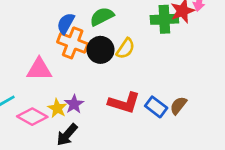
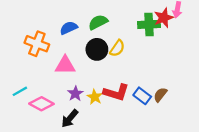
blue semicircle: (66, 23) -> (69, 28), turned 36
orange cross: (73, 43) -> (37, 44), moved
pink triangle: (39, 69) -> (65, 65), moved
yellow star: (57, 108) -> (95, 97), moved

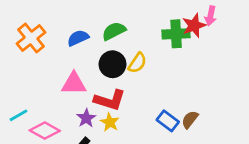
orange cross: (37, 44) -> (31, 38), moved, turned 30
red L-shape: (116, 92) -> (110, 100), moved

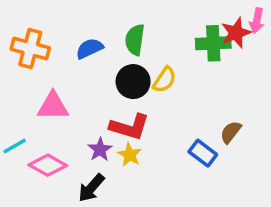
green semicircle: (114, 31) -> (135, 40), turned -55
orange cross: (31, 38) -> (30, 48), turned -36
pink triangle: (74, 84) -> (53, 106), moved
brown semicircle: (190, 119) -> (231, 132), moved

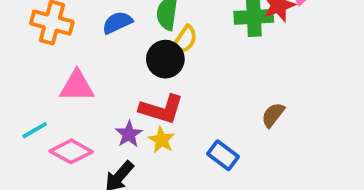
yellow semicircle: (164, 80) -> (185, 40), moved
blue rectangle: (203, 153) -> (223, 155), moved

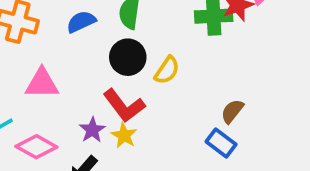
yellow semicircle: (185, 40) -> (167, 70), moved
red L-shape: (162, 109) -> (124, 106), turned 36
blue rectangle: (223, 155) -> (221, 143), moved

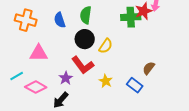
blue semicircle: (81, 22) -> (60, 20), turned -84
brown semicircle: (232, 111) -> (149, 68), moved
yellow star: (124, 136) -> (106, 81), moved

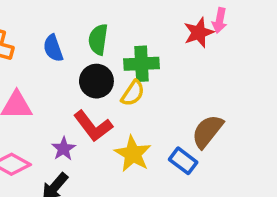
green cross: (131, 17) -> (142, 64), moved
brown semicircle: (149, 68) -> (207, 131), size x1.5
yellow star: (106, 81) -> (133, 154), size x1.5

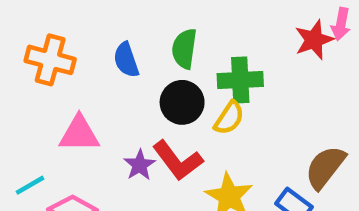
purple star: (64, 149) -> (140, 165), moved

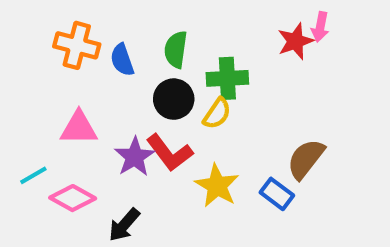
orange cross: (50, 60) -> (77, 45), moved
purple star: (140, 165) -> (135, 157), size x1.4

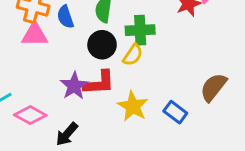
pink triangle: (79, 128) -> (35, 34), moved
red L-shape: (170, 153) -> (99, 83), turned -56
brown semicircle: (306, 159) -> (213, 87), moved

